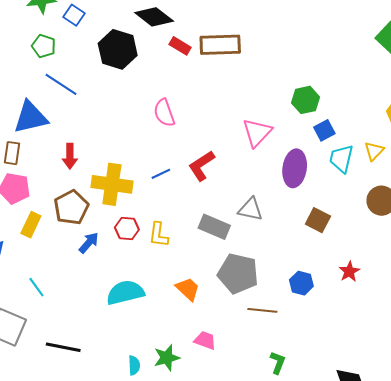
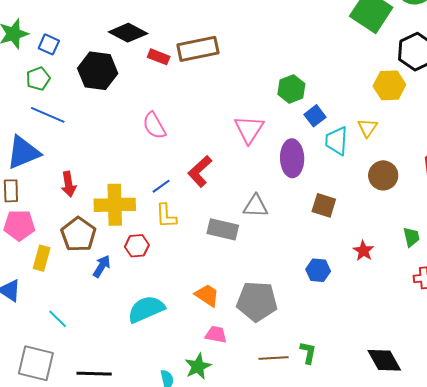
green pentagon: (44, 46) -> (38, 79), moved, turned -30
yellow L-shape: (158, 235) -> (166, 216), moved
gray pentagon: (238, 274) -> (257, 301), moved
brown line: (262, 310) -> (273, 358), moved
pink trapezoid: (205, 340) -> (216, 335), moved

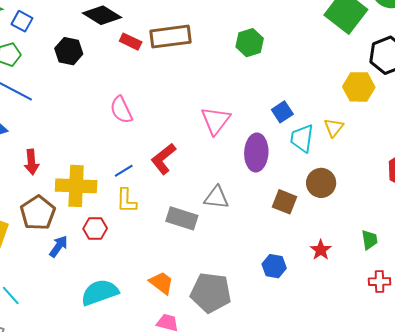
black hexagon: (98, 71) -> (69, 51), size x0.7
green hexagon: (291, 89) -> (250, 43), moved
brown circle: (383, 175) -> (321, 183), moved

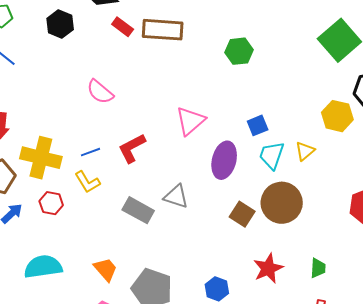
pink semicircle: (121, 110) -> (100, 92), turned -36
brown circle: (321, 183) -> (282, 203), size x1.4
yellow L-shape: (126, 201) -> (87, 182), turned -44
red star: (321, 250) -> (268, 268), size x1.4
blue hexagon: (274, 266) -> (217, 289), moved

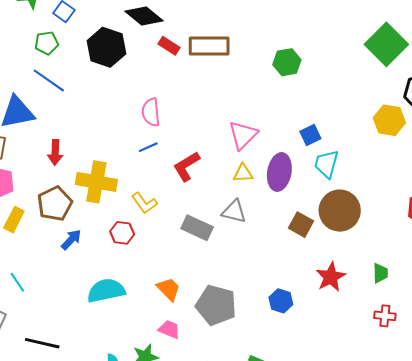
black hexagon: (60, 24) -> (106, 47), size x1.4
pink semicircle: (100, 92) -> (151, 112), turned 48
yellow triangle: (305, 151) -> (243, 173), moved, turned 40
blue line: (91, 152) -> (148, 147), moved
red hexagon: (51, 203) -> (122, 233), moved

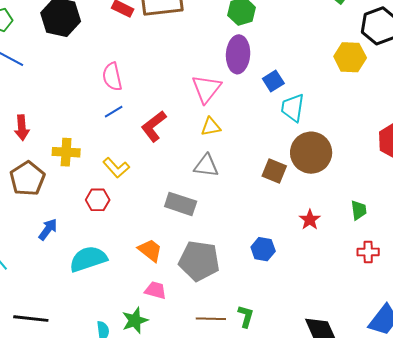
purple ellipse: (279, 172) -> (238, 54), moved
yellow cross: (96, 182) -> (66, 152), size x0.7
gray rectangle: (197, 228) -> (181, 204), moved
blue arrow: (71, 240) -> (48, 229), moved
red star: (331, 277) -> (310, 220), size x0.7

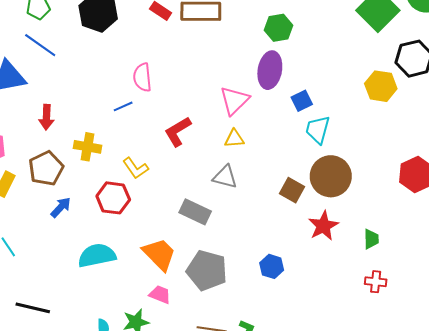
blue line: (114, 112) -> (123, 106), moved
red hexagon: (98, 200) -> (113, 198), size x1.4
red star: (310, 220) -> (323, 226), moved, size x1.4
blue arrow: (48, 229) -> (61, 207), moved
orange trapezoid: (150, 250) -> (159, 254), size x1.4

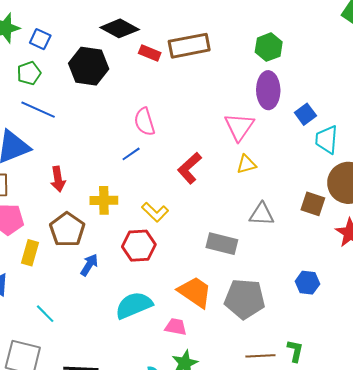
gray triangle: (225, 177) -> (262, 214), moved
pink trapezoid: (160, 295) -> (176, 327), moved

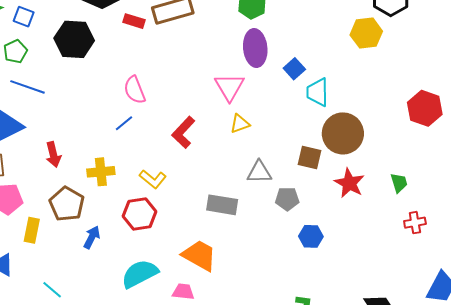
gray pentagon: (245, 299) -> (287, 199), moved, size x0.6

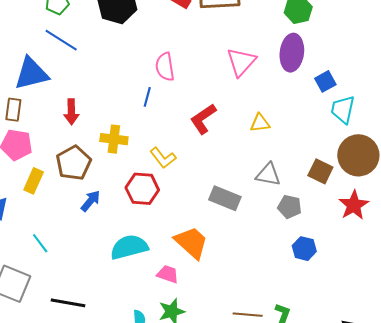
pink triangle: (229, 87) -> (241, 62), moved
blue line: (124, 123) -> (147, 97), turned -48

